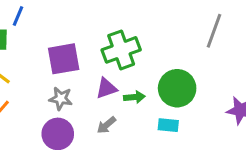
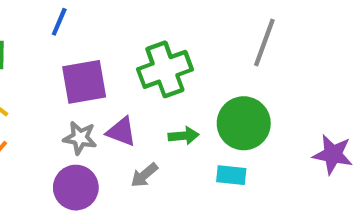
blue line: (18, 16) -> (59, 22), moved
gray line: (214, 31) -> (264, 42), moved
purple triangle: (106, 88) -> (121, 132), moved, turned 40

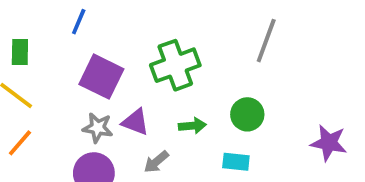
purple square: (84, 82) -> (101, 77), turned 36
green circle: (244, 123) -> (247, 114), size x0.7

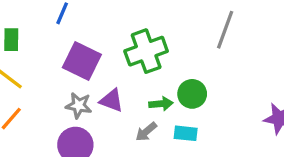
green circle: (247, 114) -> (192, 94), moved
gray arrow: (156, 162) -> (146, 132), moved
cyan rectangle: (236, 162) -> (186, 133), moved

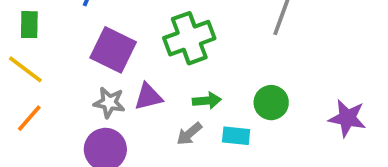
green circle: (192, 94) -> (271, 103), moved
purple triangle: (112, 100) -> (148, 97), turned -35

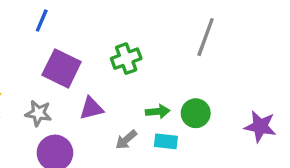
green cross: (189, 38) -> (126, 59), size x0.7
green arrow: (207, 101) -> (158, 112), moved
gray star: (109, 103) -> (38, 113), moved

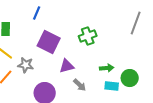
gray star: (38, 113) -> (26, 65), moved
green circle: (196, 113) -> (130, 78), moved
gray arrow: (126, 140) -> (80, 85), moved, turned -96

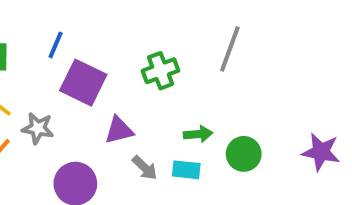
blue line: (37, 13) -> (56, 45), moved
gray line: (136, 23) -> (230, 49), moved
cyan rectangle: (112, 86) -> (186, 170), moved

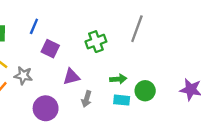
purple square: (83, 83) -> (50, 49), size x0.7
gray arrow: (145, 168) -> (87, 99), turned 63
cyan rectangle: (186, 170) -> (122, 100), moved

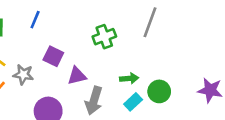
purple square: (50, 49) -> (53, 56), moved
gray arrow: (87, 99) -> (94, 101), size x1.5
cyan rectangle: (122, 100) -> (133, 102), turned -49

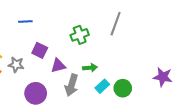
blue line: (35, 20) -> (25, 22), turned 64
green arrow: (129, 78) -> (90, 68), moved
green circle: (159, 91) -> (123, 88), moved

